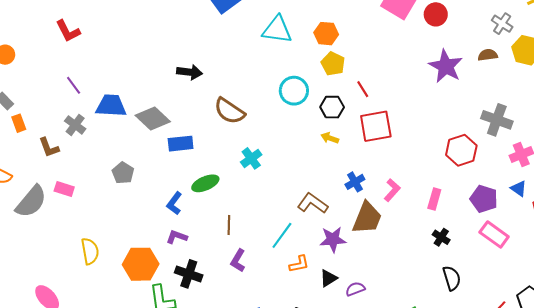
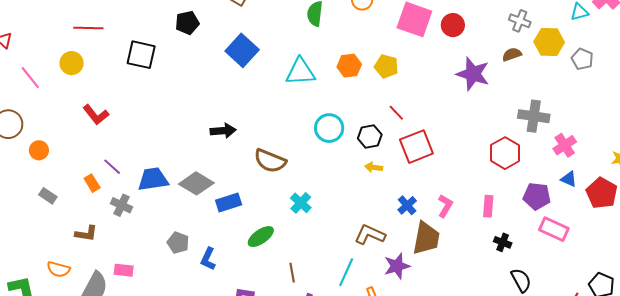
yellow pentagon: (333, 64) -> (386, 66), moved
orange rectangle: (19, 123) -> (92, 183), moved
brown L-shape: (49, 147) -> (86, 233), moved, turned -50
blue L-shape: (174, 203) -> (208, 259), moved

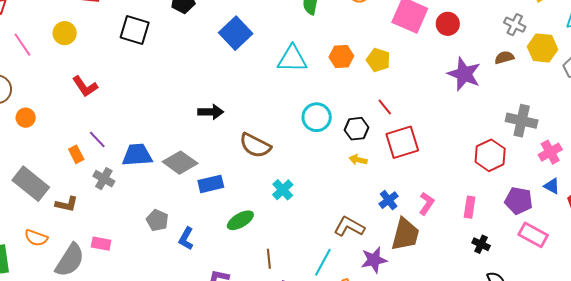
gray rectangle: (48, 196) -> (31, 184), moved, size x2.0

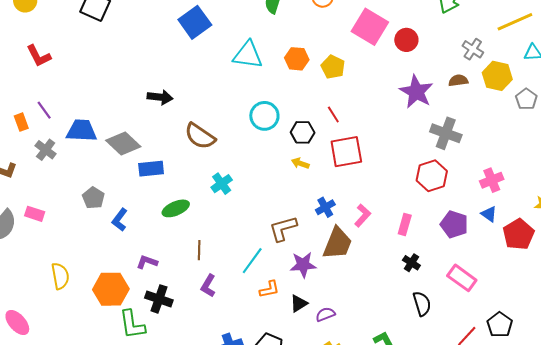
gray cross: (522, 121) -> (446, 133), moved
brown L-shape: (349, 227) -> (283, 229), turned -52
pink rectangle: (533, 235) -> (462, 278), moved

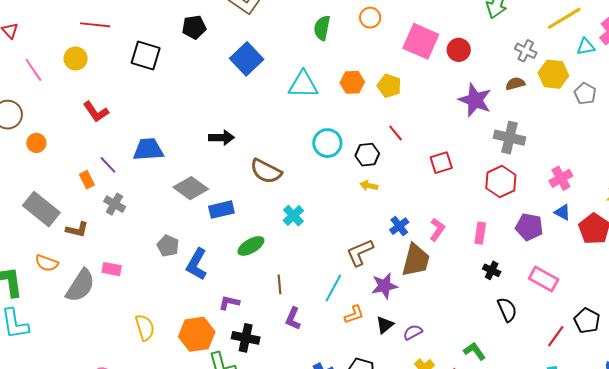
blue trapezoid: (82, 131) -> (148, 150), moved
red square: (346, 152) -> (441, 163), moved, size x0.7
blue L-shape: (120, 220) -> (197, 264), size x1.4

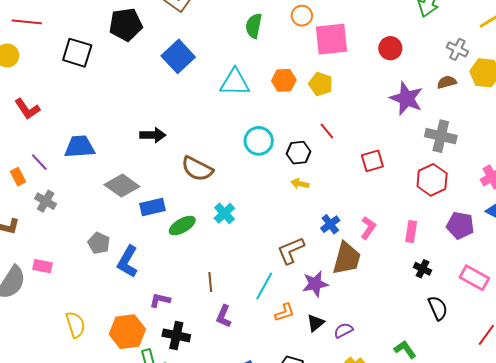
black pentagon: (194, 27) -> (126, 25), size x1.4
pink square: (421, 41) -> (331, 39), moved, turned -30
green ellipse: (251, 246) -> (182, 226), moved

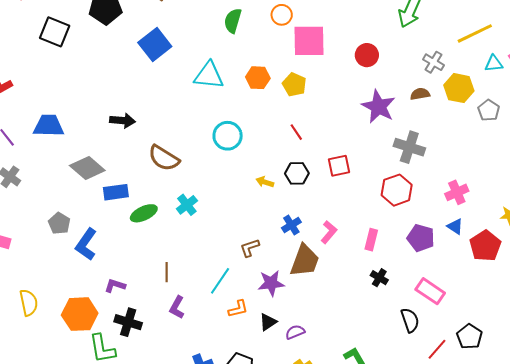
black hexagon: (299, 153) -> (297, 173), moved
brown L-shape: (291, 250) -> (250, 248), size x0.7
black semicircle: (438, 308) -> (410, 320), moved

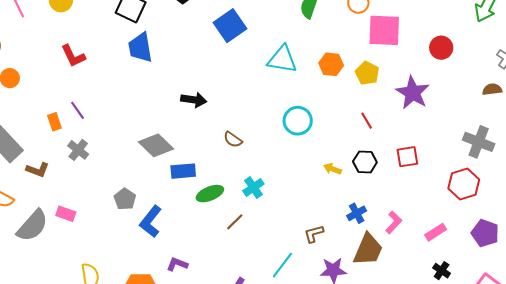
purple star: (378, 107) -> (413, 93), moved
blue trapezoid: (49, 126) -> (140, 48), moved, turned -104
brown semicircle: (164, 158) -> (233, 140), size x0.6
pink rectangle: (371, 240) -> (436, 232), turned 40
brown line: (167, 272) -> (235, 222), moved, turned 42

